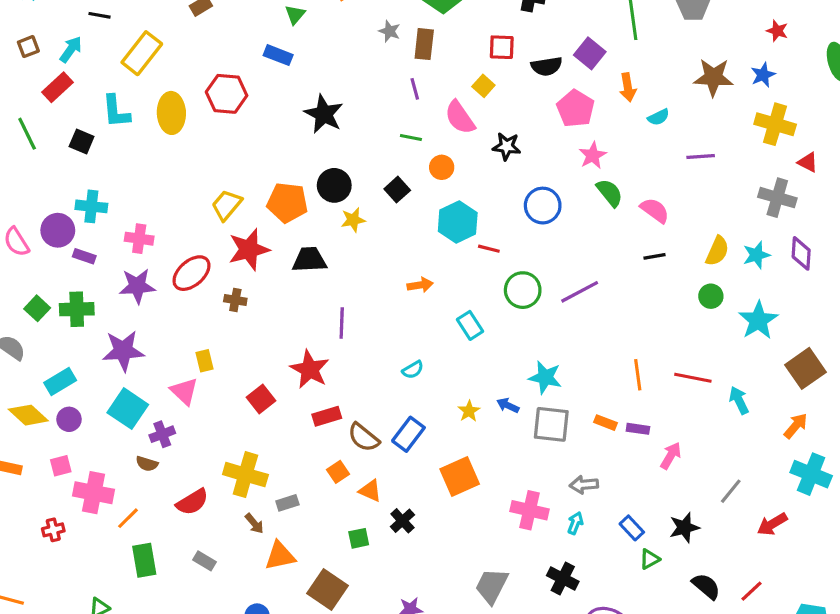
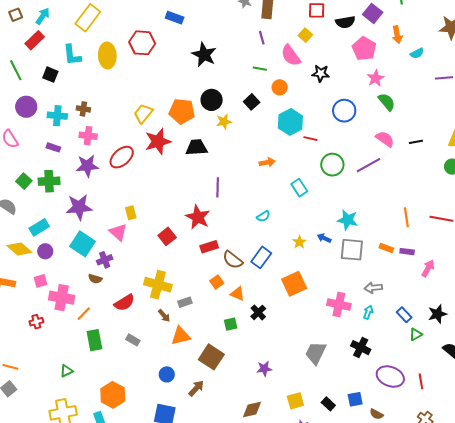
pink semicircle: (655, 210) -> (385, 139), moved
purple circle: (58, 230) -> (26, 107), moved
brown cross: (235, 300) -> (83, 109), moved

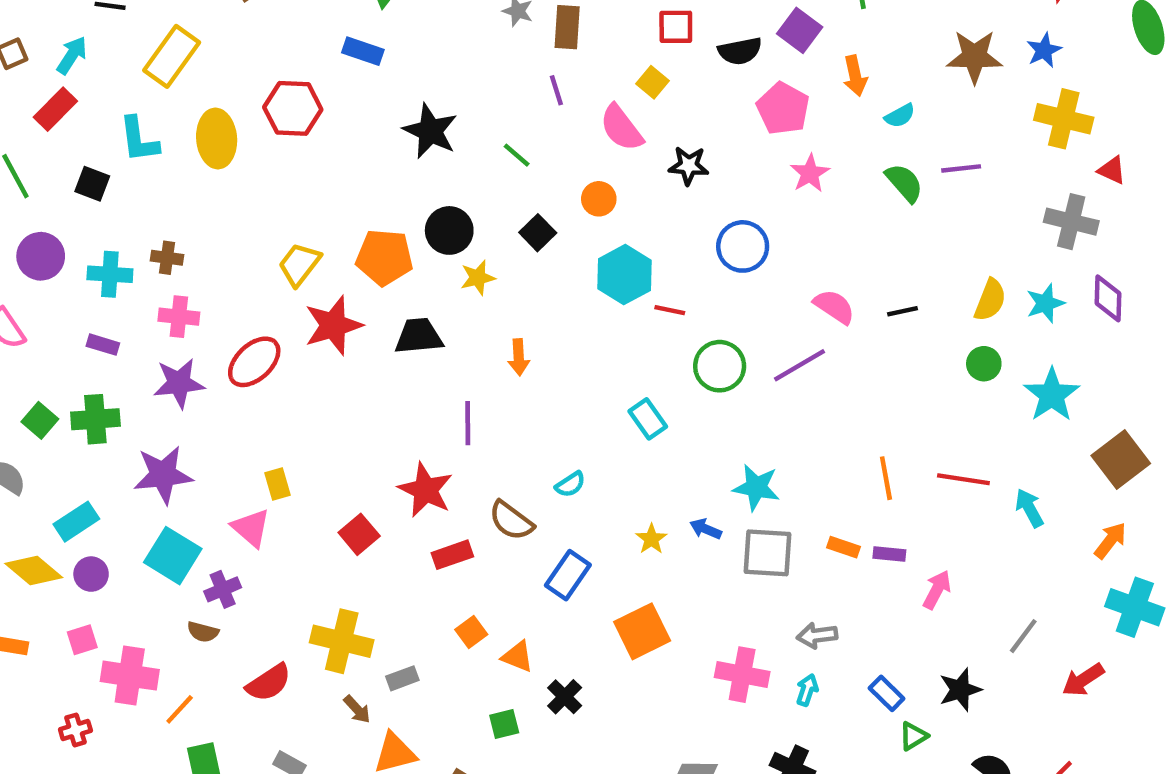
green line: (260, 69) -> (517, 155), moved, turned 32
green semicircle: (387, 102) -> (904, 183), moved
orange arrow: (267, 162) -> (519, 357), moved, turned 98
brown semicircle: (233, 260) -> (511, 521), moved

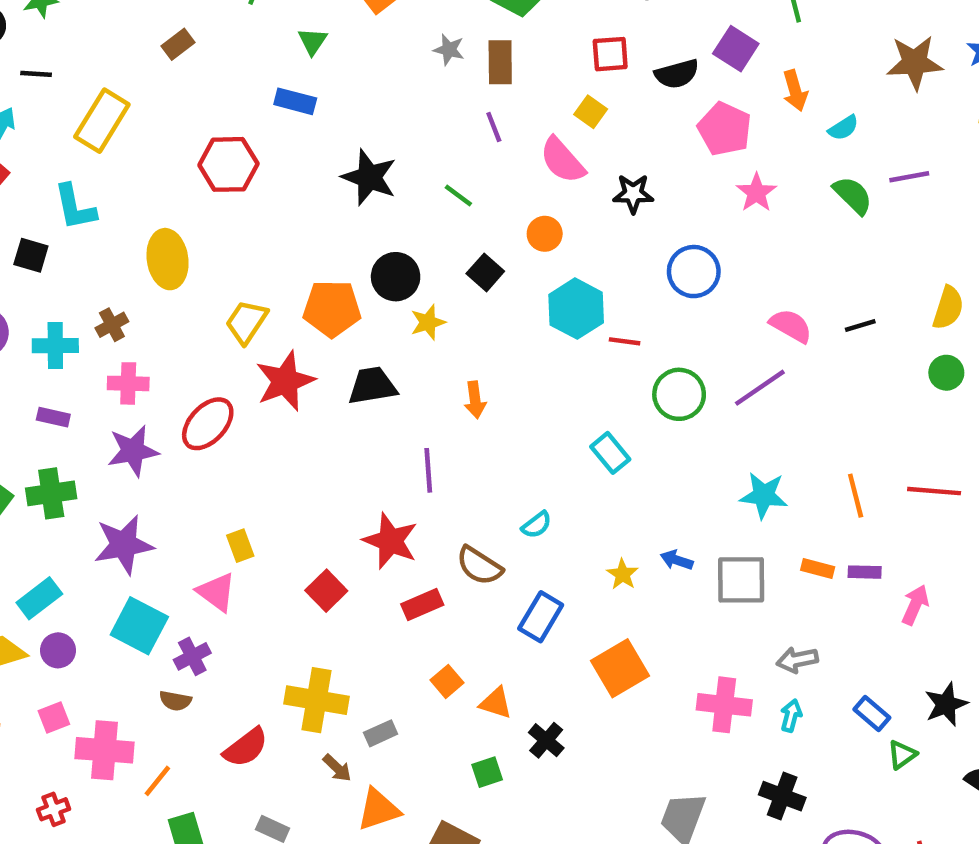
yellow ellipse: (217, 138) -> (168, 259), moved
brown cross: (167, 258) -> (112, 325), turned -32
cyan star: (756, 487) -> (764, 495), moved

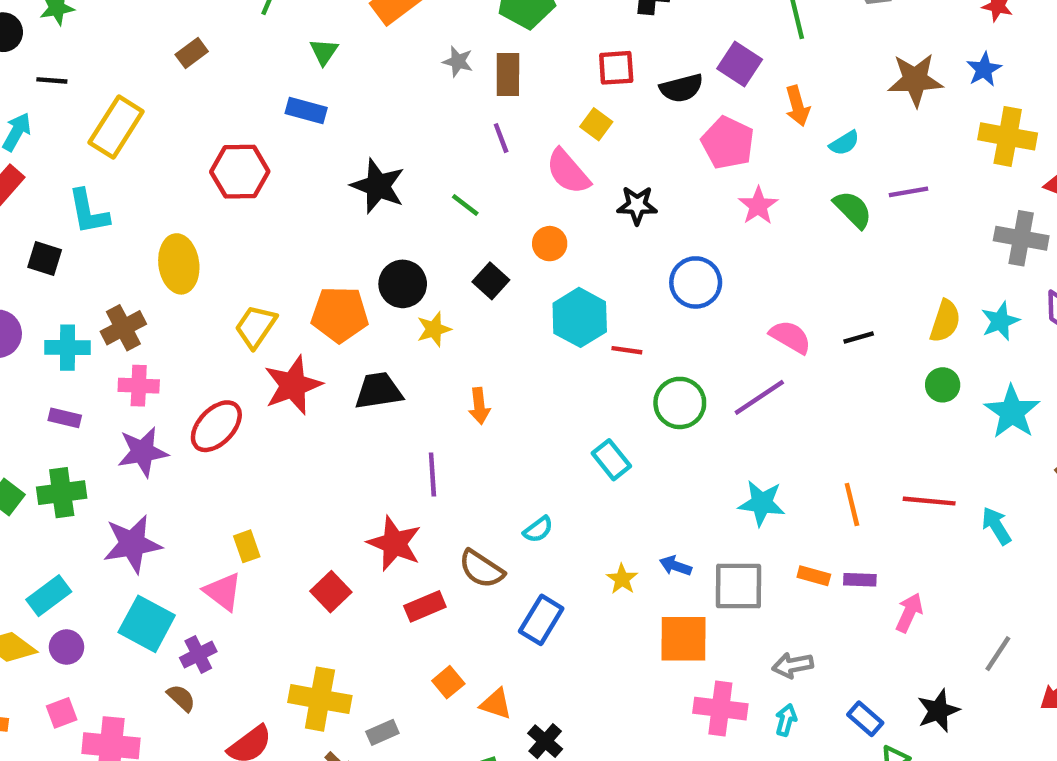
brown cross: (112, 325) -> (123, 328), size x1.4
orange square: (620, 668) -> (684, 639), moved, turned 30
brown semicircle: (175, 701) -> (181, 698), turned -148

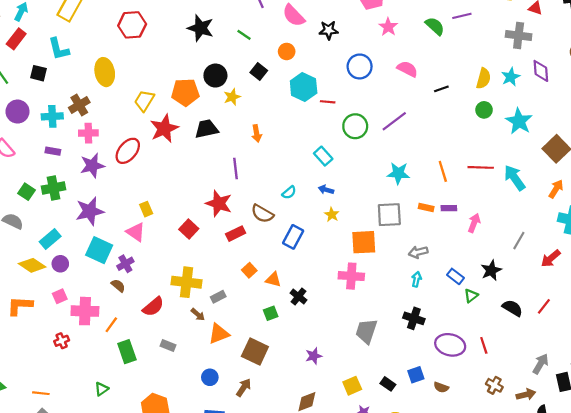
pink semicircle: (790, 337) -> (407, 69), moved
cyan arrow: (996, 526) -> (515, 178), size x1.4
blue arrow: (675, 566) -> (326, 190), moved
pink cross: (720, 709) -> (351, 276), moved

